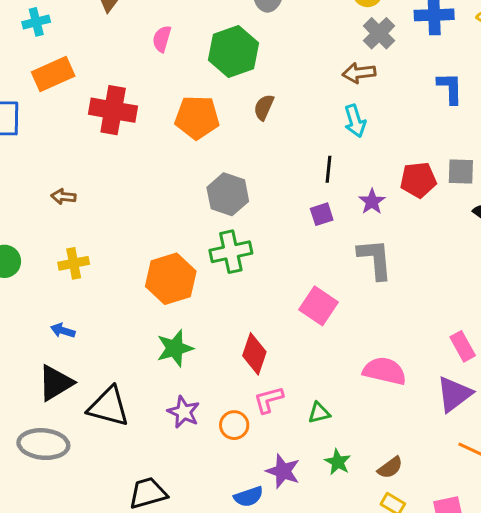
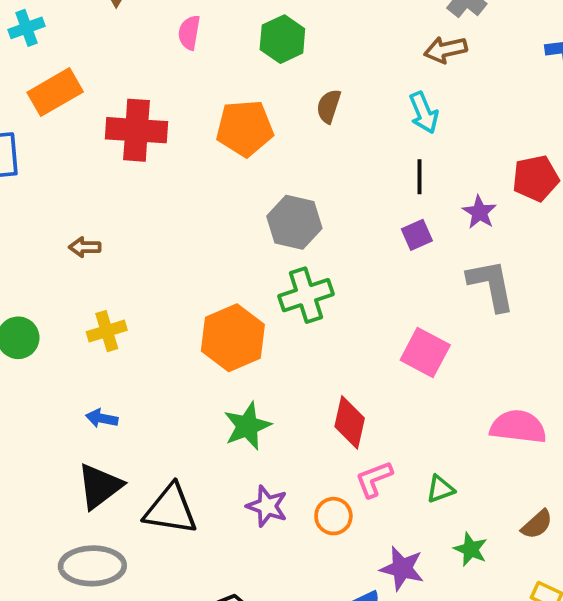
green hexagon: (233, 52) -> (282, 39), size x0.7
cyan arrow: (355, 121) -> (424, 113), moved
brown semicircle: (390, 468) -> (537, 524), moved

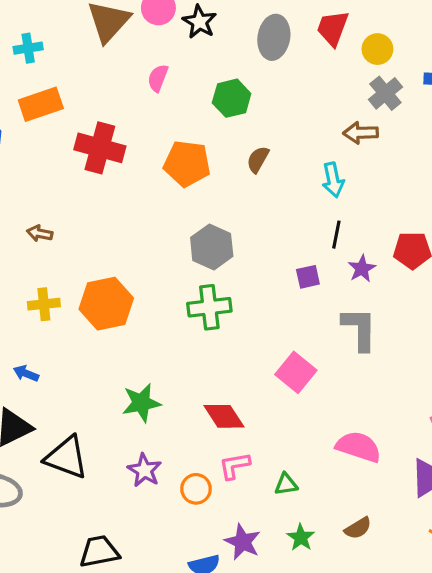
black line: (420, 177) -> (336, 235), moved
orange hexagon: (233, 338) -> (106, 304), moved
red diamond: (350, 422) -> (224, 416), turned -57

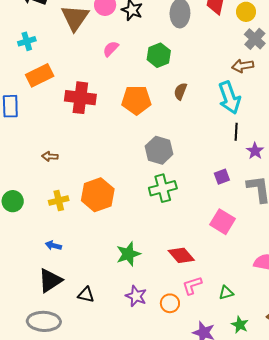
pink semicircle: (158, 78) -> (111, 49), turned 30
cyan arrow: (333, 180) -> (229, 98), size x1.5
purple square: (308, 277) -> (222, 177), moved
black triangle: (66, 457) -> (86, 295), size x0.6

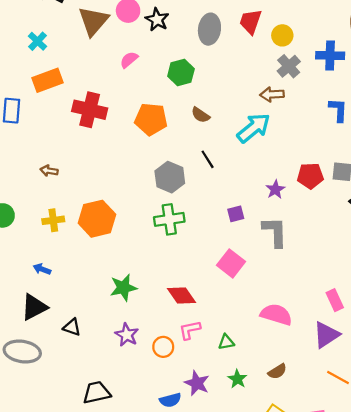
cyan cross: (27, 41) -> (38, 41), turned -36
brown semicircle: (180, 91) -> (201, 115), turned -84
cyan arrow: (229, 98) -> (254, 128), turned -116
black line: (236, 132) -> (208, 159), moved, turned -42

